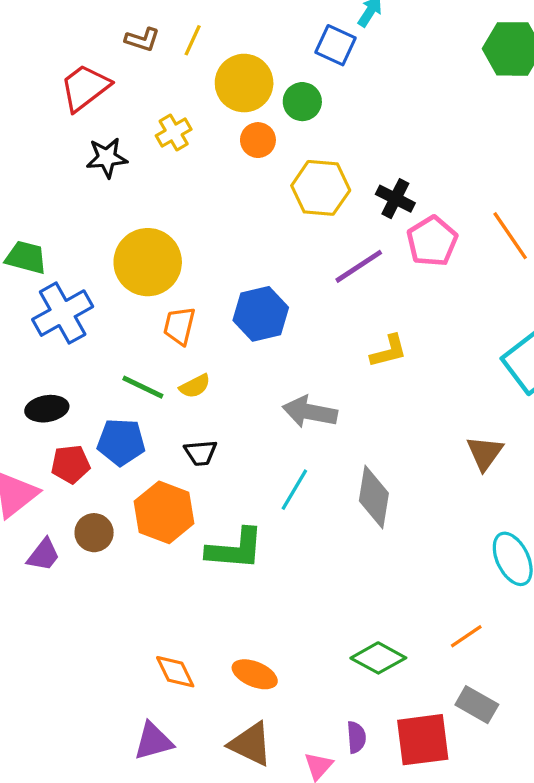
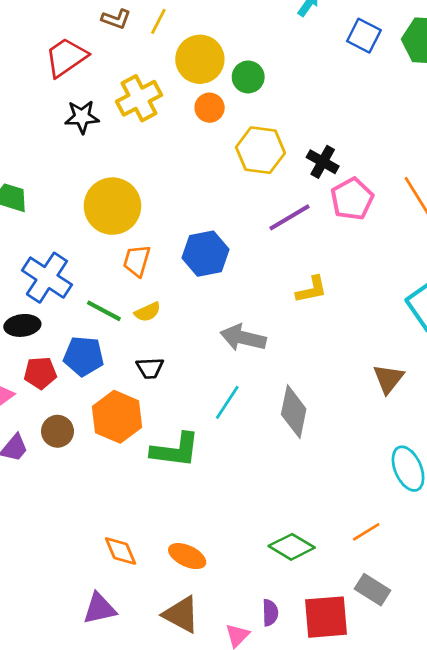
blue square: (335, 45) -> (364, 36), moved
yellow cross: (174, 133) -> (139, 98), size x1.5
blue cross: (63, 313) -> (47, 278), moved, turned -30

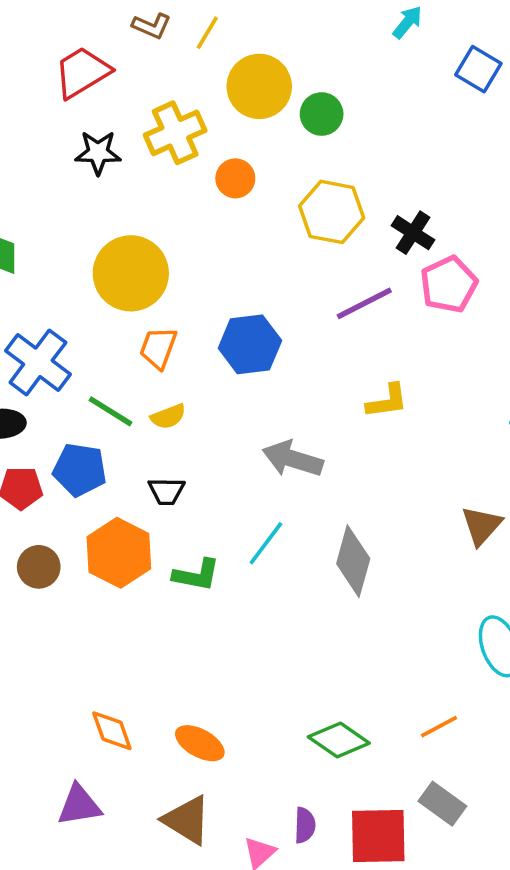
orange circle: (210, 108) -> (235, 178), moved
green L-shape: (175, 450) -> (196, 575), moved, size x0.7

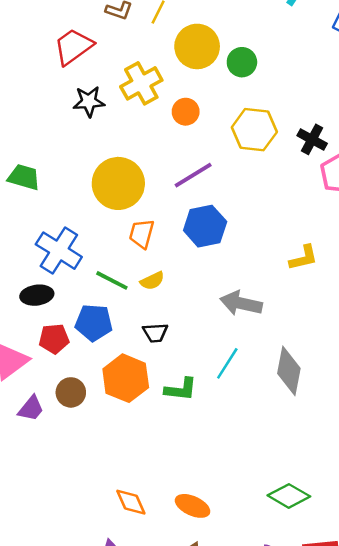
purple line: (364, 303) -> (193, 175), moved

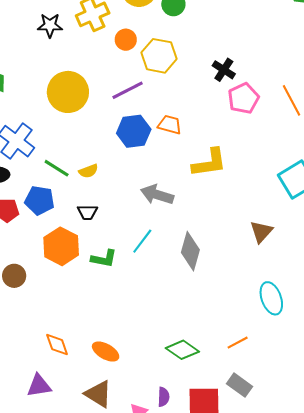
yellow hexagon: (254, 130) -> (159, 56), moved
orange trapezoid: (142, 234) -> (170, 125), moved, turned 85
yellow L-shape: (304, 258) -> (209, 163), size x1.5
brown circle: (71, 392) -> (14, 276), moved

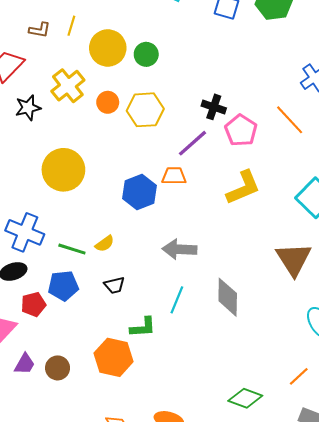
purple line: (128, 90) -> (192, 143), moved
yellow L-shape: (209, 163) -> (243, 188), moved
brown triangle: (261, 232) -> (294, 259), size x1.5
orange hexagon: (61, 246) -> (114, 357), moved

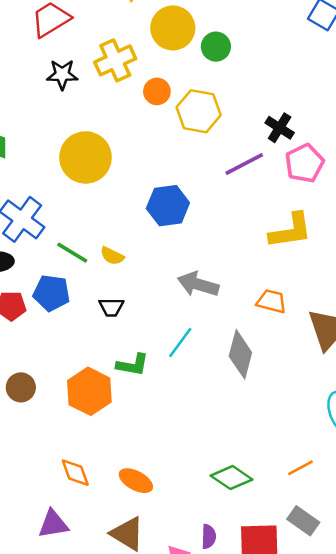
orange trapezoid: (174, 176) -> (271, 301), moved
yellow semicircle: (105, 244) -> (112, 256), turned 48

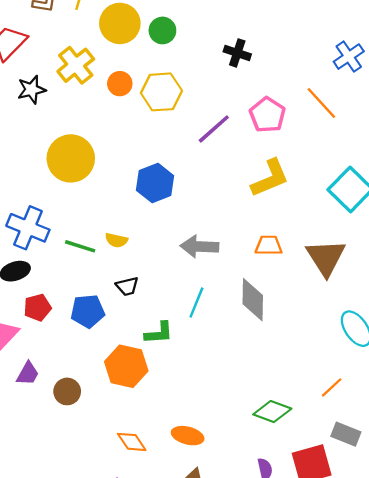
black cross: (280, 128) -> (237, 53), moved
blue pentagon: (51, 293) -> (88, 311), moved
brown circle: (21, 387) -> (67, 391), moved

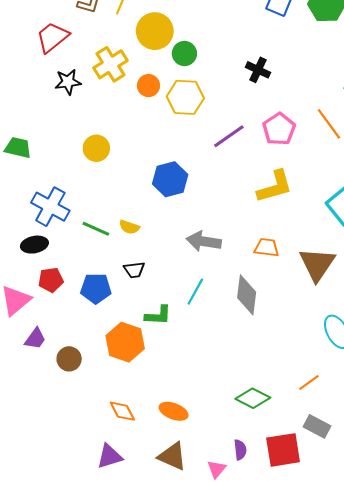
green circle: (162, 30) -> (184, 54), moved
yellow circle: (71, 158) -> (96, 148), size x0.6

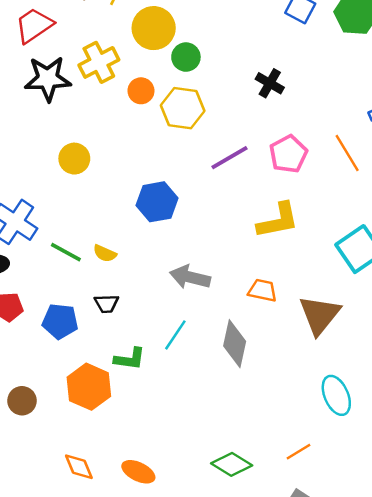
black star: (68, 82) -> (48, 79), size x1.5

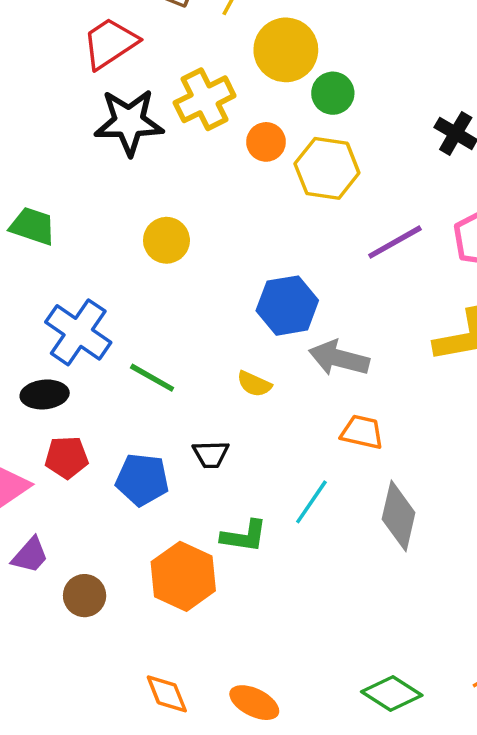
yellow semicircle: (105, 253) -> (254, 384), moved
gray arrow: (190, 277) -> (339, 358), moved
orange trapezoid: (262, 290) -> (362, 432), moved

